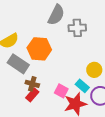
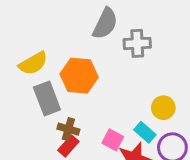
gray rectangle: (18, 64) -> (47, 99), turned 35

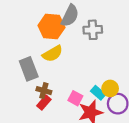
yellow semicircle: (33, 63) -> (53, 54), moved
orange hexagon: (79, 76) -> (51, 27), moved
yellow circle: (163, 108) -> (110, 88), moved

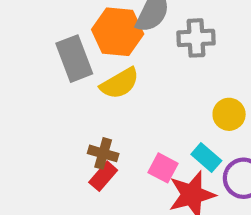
gray rectangle: (29, 69) -> (74, 59), moved
yellow circle: (110, 88) -> (229, 114), moved

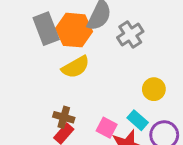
gray cross: (196, 38) -> (130, 35), turned -30
gray rectangle: (74, 59) -> (46, 29), moved

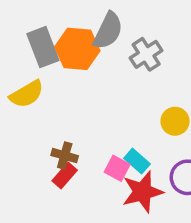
yellow semicircle: (76, 67) -> (27, 94), moved
cyan rectangle: (138, 120) -> (137, 161), moved

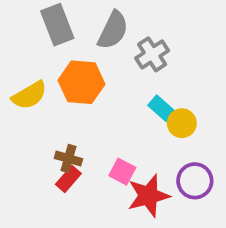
gray rectangle: (43, 47) -> (57, 25), moved
orange hexagon: (77, 49) -> (81, 82), moved
cyan rectangle: (137, 161) -> (161, 108), moved

